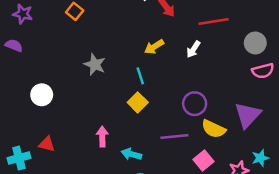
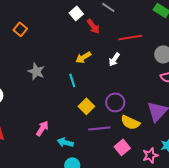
yellow square: (138, 102) -> (86, 106), moved
pink arrow: (102, 136) -> (42, 128), turned 35

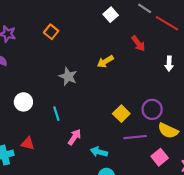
red arrow: (93, 26) -> (138, 43), moved
red line: (130, 37) -> (167, 23), moved, turned 40
yellow arrow: (83, 57) -> (105, 62), moved
white arrow: (114, 59) -> (169, 64), moved, turned -32
cyan line: (72, 80) -> (56, 114), moved

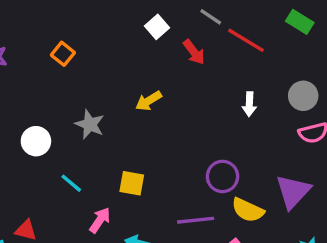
red arrow: (138, 43) -> (194, 52), moved
white circle: (23, 102) -> (36, 141), moved
cyan line: (56, 114) -> (71, 183), turned -32
yellow square: (121, 114) -> (132, 183), moved, turned -35

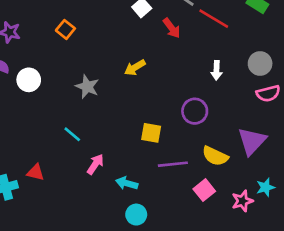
white circle: (36, 141) -> (29, 80), moved
purple circle: (223, 176) -> (195, 111), moved
yellow square: (132, 183) -> (151, 133), moved

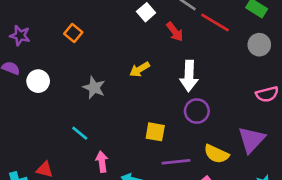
gray circle: (260, 64) -> (259, 45), moved
white arrow: (217, 70) -> (189, 76), moved, size x1.6
pink arrow: (95, 164) -> (102, 162), turned -42

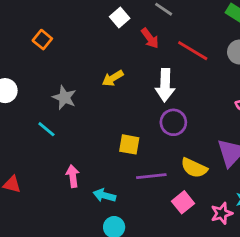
red line: (215, 23) -> (193, 51), moved
cyan line: (80, 133) -> (46, 129), moved

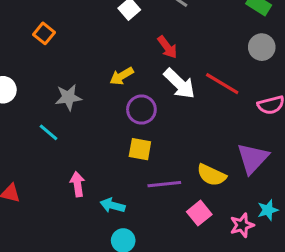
red arrow: (150, 38) -> (167, 47), moved
red line: (193, 51) -> (222, 84), moved
white arrow: (165, 85) -> (180, 84), turned -48
gray star: (64, 97) -> (68, 97), turned -30
purple circle: (173, 122) -> (141, 110), moved

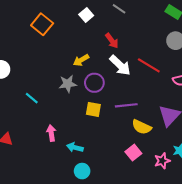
orange square: (44, 33) -> (42, 24), moved, size x1.5
gray star: (68, 97) -> (68, 84), moved
purple line: (164, 184) -> (126, 105), moved

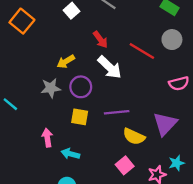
red line: (149, 65) -> (142, 51), moved
pink arrow: (51, 133) -> (47, 138), moved
cyan arrow: (75, 147) -> (70, 154), moved

